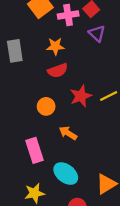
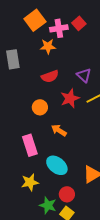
purple triangle: (97, 34) -> (84, 75), moved
orange star: (55, 46) -> (48, 46), moved

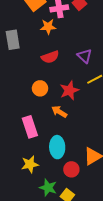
red star: (70, 98) -> (69, 90), moved
cyan ellipse: (57, 165) -> (57, 147), turned 50
red circle: (67, 194) -> (71, 169), moved

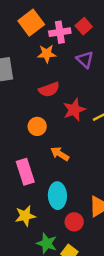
purple triangle: (85, 56) -> (85, 60), moved
red star: (69, 90) -> (74, 110), moved

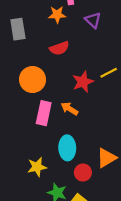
red star: (74, 110) -> (83, 82), moved
orange circle: (37, 126) -> (32, 80), moved, size x1.5
pink rectangle: (25, 172) -> (44, 113), moved, turned 30

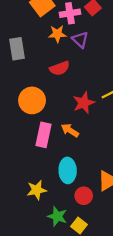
purple triangle: (93, 20) -> (80, 40), moved

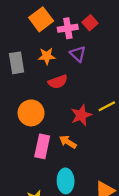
orange star: (57, 34) -> (47, 56), moved

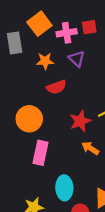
red square: (90, 23) -> (89, 27), turned 32
gray rectangle: (17, 63) -> (15, 43), moved
orange arrow: (68, 142) -> (90, 148), moved

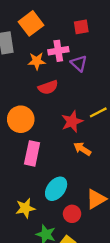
pink cross: (67, 33) -> (58, 51), moved
purple triangle: (77, 59) -> (79, 63), moved
cyan ellipse: (64, 188) -> (56, 189), turned 40

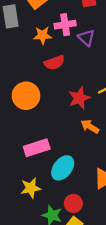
pink rectangle: (32, 153) -> (37, 148), moved, turned 60
red circle: (72, 214) -> (73, 203), moved

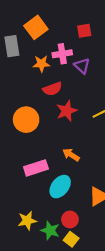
red star: (79, 98) -> (67, 111), moved
orange arrow: (90, 126) -> (71, 155), moved
yellow star: (31, 188) -> (27, 221), moved

